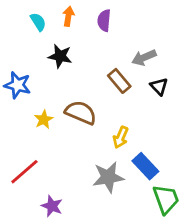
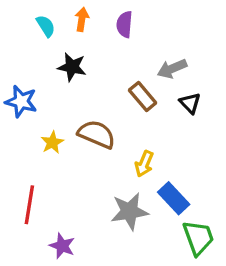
red line: (24, 172) -> (29, 205), turned -40

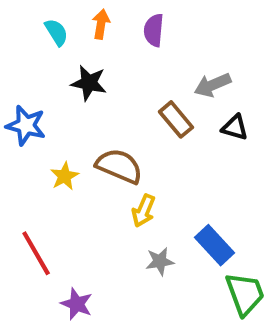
black triangle: (190, 103) -> (235, 128), turned -30
yellow arrow: (144, 164) -> (144, 211), moved
red line: (29, 205) -> (36, 253), turned -39
gray star: (129, 211) -> (160, 261), size x0.6

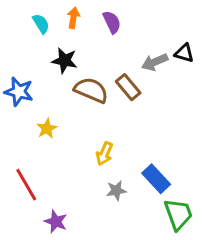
purple semicircle: (154, 30) -> (112, 22), turned 150
black triangle: (235, 128) -> (184, 53), moved
brown semicircle: (119, 166) -> (91, 90), moved

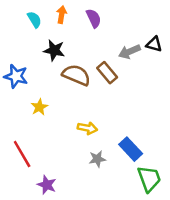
yellow arrow: (104, 154) -> (87, 128), turned -102

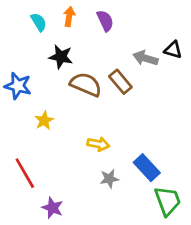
gray arrow: (129, 52) -> (145, 58), turned 40

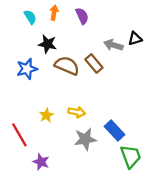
black triangle: (173, 50) -> (135, 39), turned -32
blue star: (18, 86) -> (27, 69), moved, turned -30
yellow star: (44, 120) -> (46, 115), moved
gray star: (109, 179) -> (85, 139), size x1.5

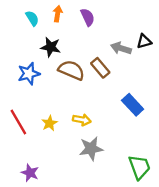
blue rectangle: (114, 130) -> (133, 105), moved
red line: (19, 135) -> (18, 122), moved
purple star: (41, 162) -> (30, 173), moved

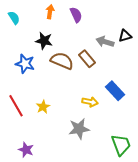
cyan semicircle: (32, 18) -> (14, 18), moved
blue star: (29, 74) -> (25, 64), turned 30
yellow arrow: (82, 120) -> (90, 102), moved

